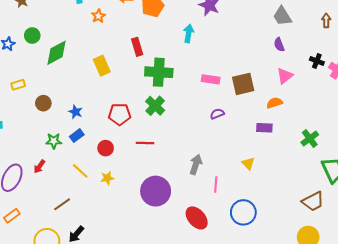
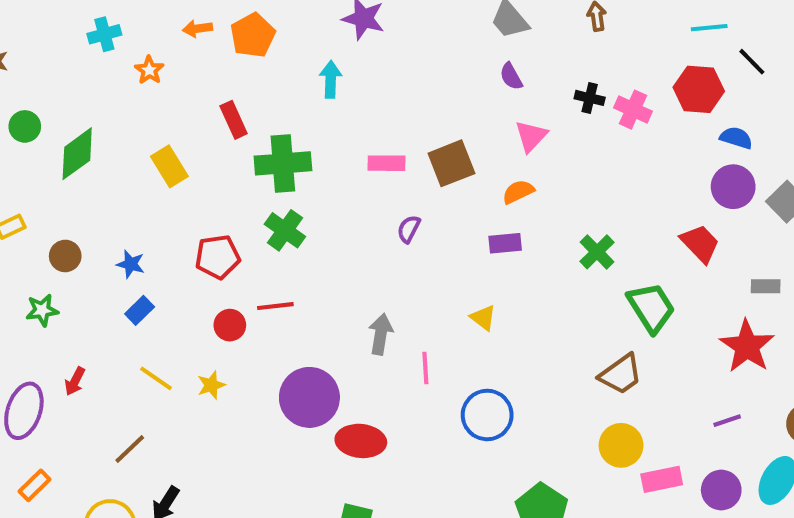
purple semicircle: (217, 114) -> (409, 229), turned -32
green star: (54, 141) -> (42, 310), moved
red circle: (106, 148) -> (230, 325), moved
red ellipse: (197, 218) -> (361, 441), moved, turned -35

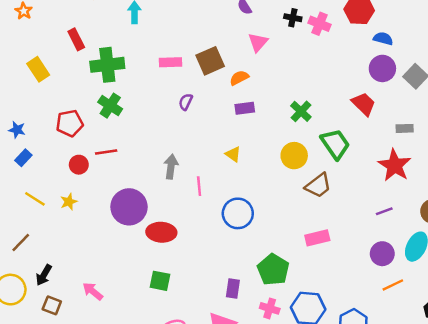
orange semicircle: (518, 192) -> (239, 78), moved
yellow circle: (621, 445) -> (294, 156), moved
pink rectangle: (662, 479) -> (317, 238), moved

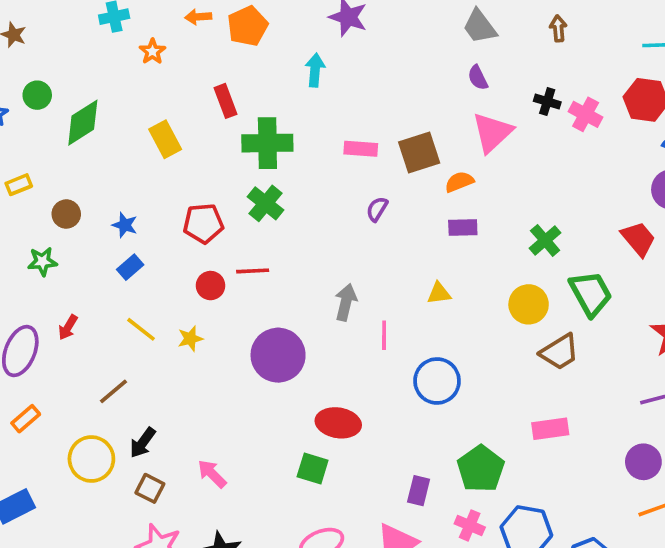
pink triangle: (258, 42) -> (492, 132), size x1.4
yellow triangle: (233, 154) -> (439, 293), turned -49
red ellipse: (161, 232) -> (338, 423), moved

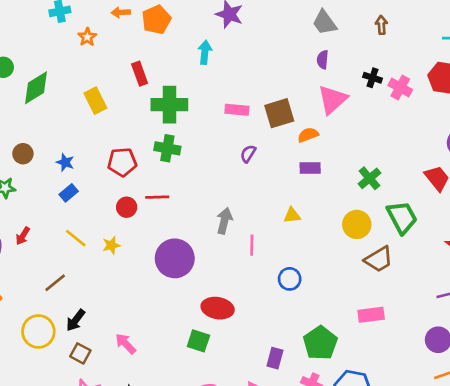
purple semicircle: (478, 78) -> (323, 60), turned 30
green cross: (266, 203) -> (167, 148), turned -30
blue circle: (437, 381) -> (290, 279), size x0.7

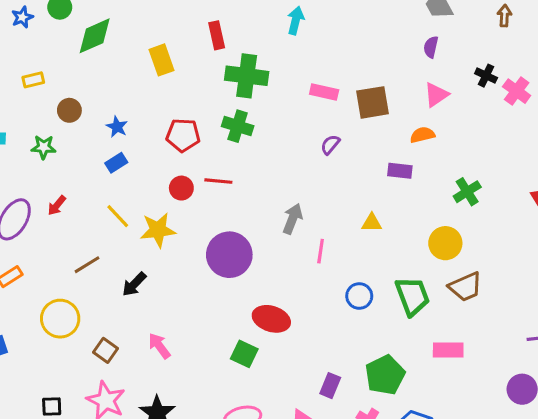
pink triangle: (332, 100) -> (436, 95), size x0.7
orange semicircle: (308, 135) -> (422, 135), moved
green trapezoid: (402, 217) -> (412, 296), moved
yellow star: (111, 245) -> (158, 230), size x1.6
black arrow: (76, 320) -> (134, 284), moved

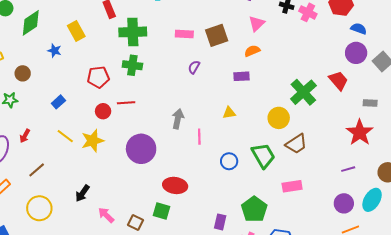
blue star: (117, 127) -> (54, 51), moved
green cross: (467, 192) -> (303, 92), moved, size x1.5
brown line: (87, 265) -> (37, 170), moved
black arrow: (134, 284) -> (82, 193), moved
brown square: (105, 350) -> (135, 223), moved

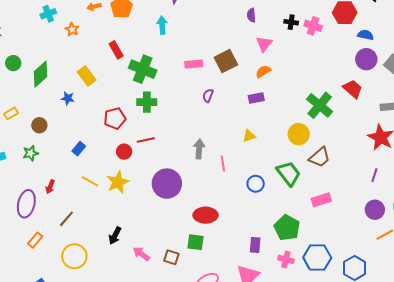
green cross: (133, 32) -> (143, 69), turned 32
purple line: (348, 169) -> (374, 175), turned -48

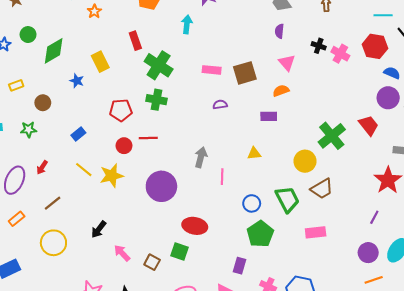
pink triangle: (264, 44) -> (287, 63), turned -30
purple semicircle: (208, 95) -> (220, 105), turned 48
green pentagon: (287, 228) -> (260, 234), moved

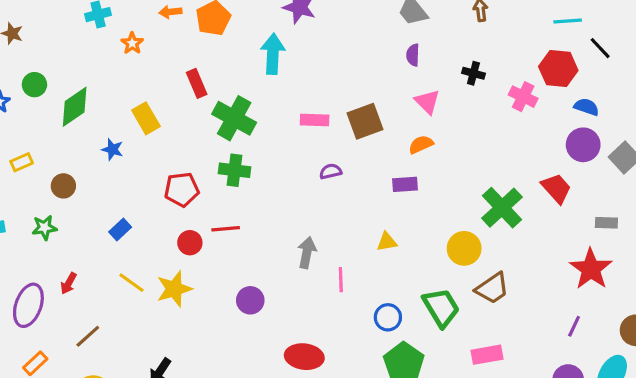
cyan arrow: (187, 24) -> (273, 54), size x1.4
pink cross: (340, 54) -> (523, 97), moved
purple circle: (161, 186) -> (250, 300), size x0.6

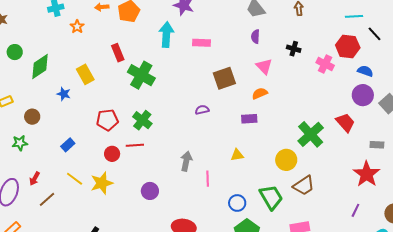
pink rectangle: (315, 120) -> (202, 43), moved
green cross: (234, 170) -> (142, 120), moved, turned 30
brown line: (88, 336) -> (47, 199), moved

